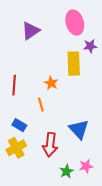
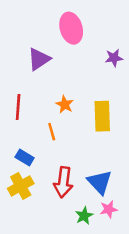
pink ellipse: (75, 22) -> (71, 28), moved
purple triangle: (31, 31) -> (39, 59), moved
yellow rectangle: (74, 64) -> (102, 116), moved
blue triangle: (79, 129) -> (100, 182), moved

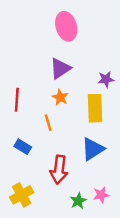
purple star: (114, 58) -> (106, 79), moved
purple triangle: (39, 59) -> (60, 68), moved
blue triangle: (100, 182) -> (93, 149), moved, turned 40
yellow cross: (21, 186) -> (22, 195), moved

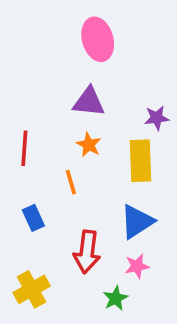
purple triangle: (60, 68) -> (89, 102), turned 40
blue rectangle: (23, 147) -> (33, 218), turned 35
pink star: (101, 195) -> (137, 266), moved

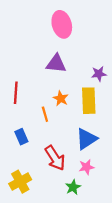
orange star: (89, 145) -> (61, 98), moved
red arrow: (87, 252) -> (55, 158), turned -40

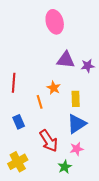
purple triangle: (56, 64) -> (66, 60), moved
yellow rectangle: (89, 101) -> (76, 99), moved, size x0.7

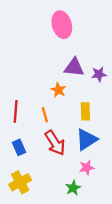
red line: (14, 83) -> (16, 111), moved
orange star: (54, 88) -> (58, 90), moved
blue rectangle: (19, 122) -> (19, 147), moved
red arrow: (49, 141) -> (55, 143), moved

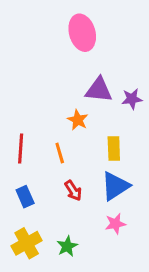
red arrow: (55, 143) -> (73, 191), size x0.6
green star: (73, 188) -> (67, 246), moved

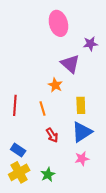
purple triangle: (99, 90) -> (70, 64), turned 36
purple star: (132, 99) -> (90, 44), moved
blue rectangle: (25, 197) -> (18, 150), moved, turned -32

